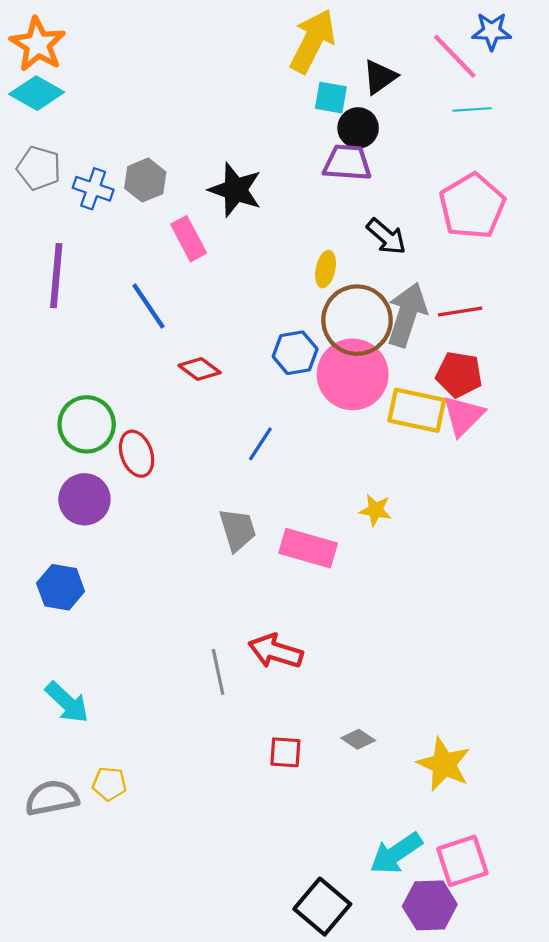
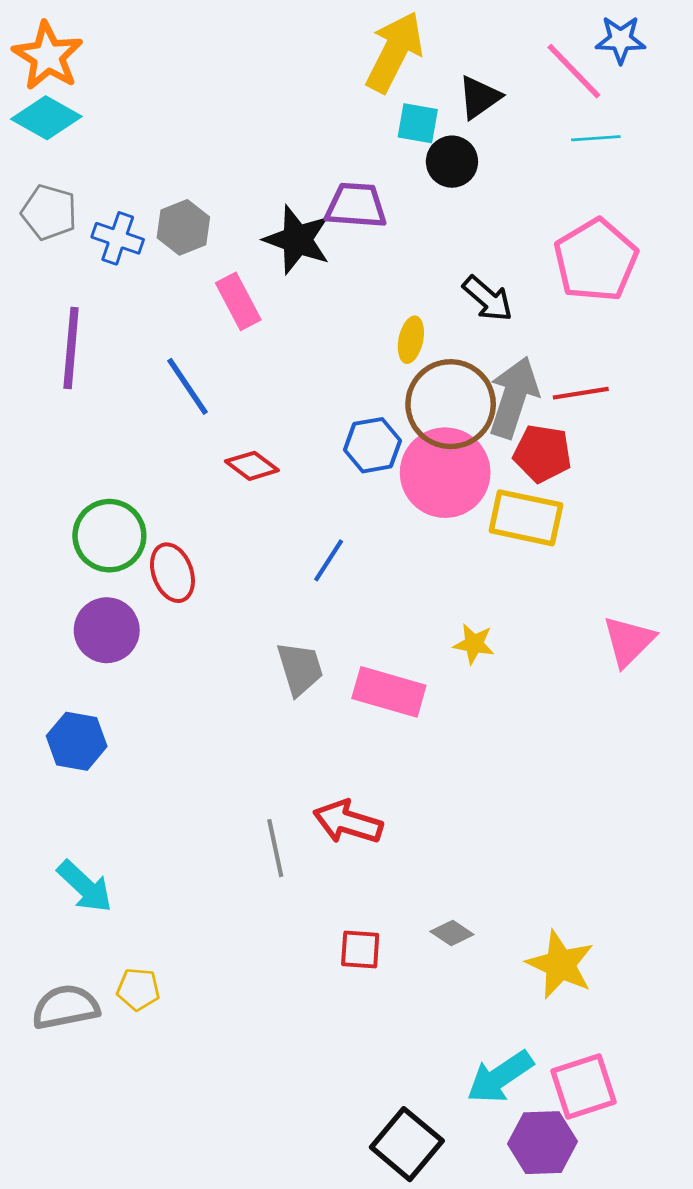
purple trapezoid: (347, 163) -> (356, 205), moved
red pentagon: (459, 374) -> (542, 453), moved
pink triangle: (463, 416) -> (629, 641), moved

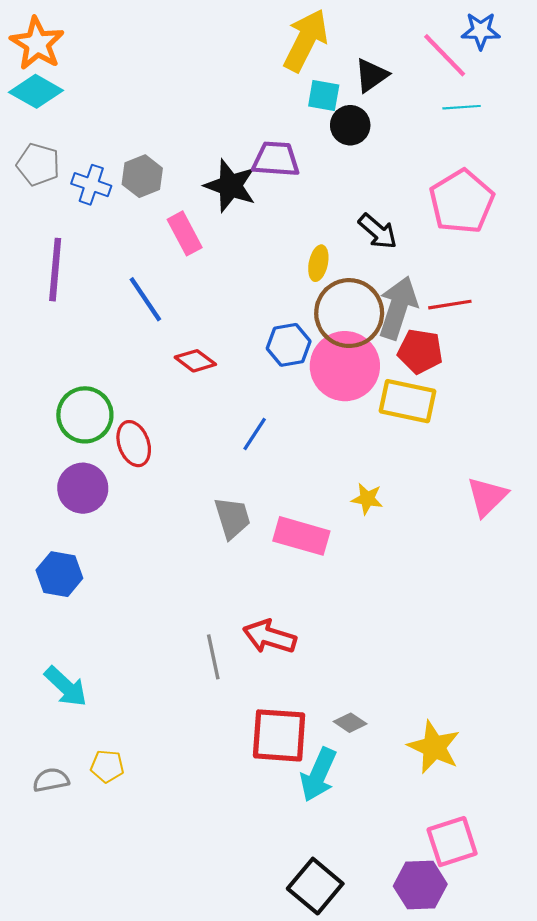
red square: (360, 949) -> (279, 735), size x1.8
gray semicircle: (66, 1007) -> (51, 780), size x0.7
cyan arrow: (500, 1077) -> (318, 775), moved, turned -32

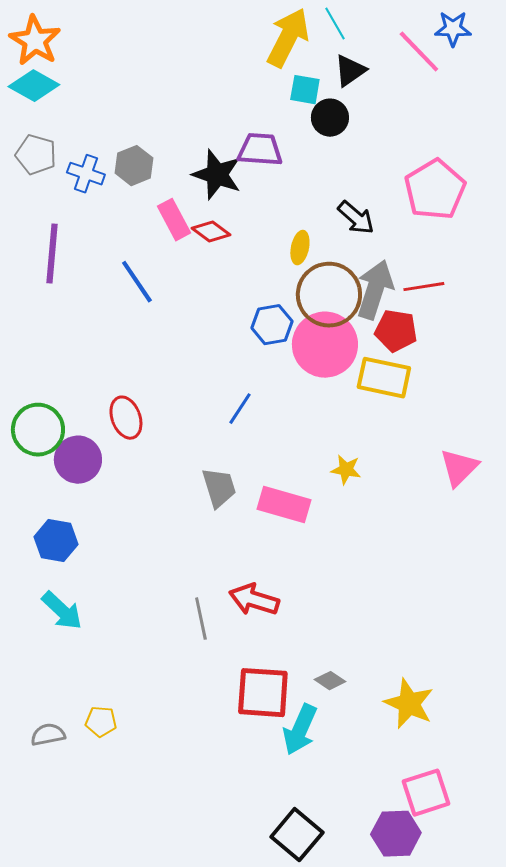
cyan line: (462, 107) -> (335, 24), moved, turned 64
red diamond: (195, 361) -> (211, 232), moved
green circle: (85, 415) -> (38, 430), moved
cyan arrow: (66, 687) -> (62, 611), moved

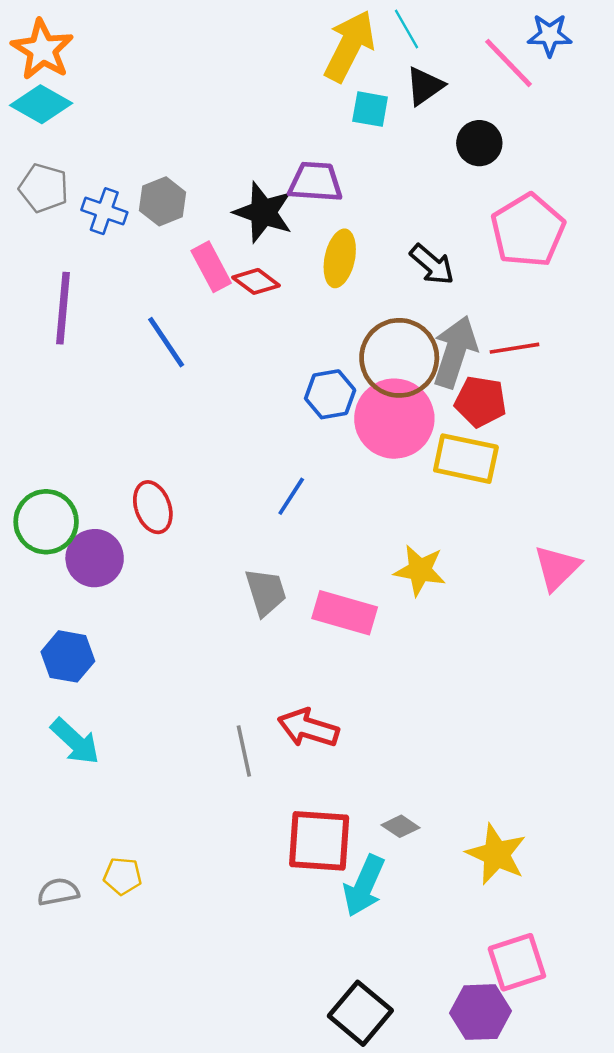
black circle: (330, 118) -> (479, 143), moved
yellow ellipse: (300, 248) -> (340, 258), moved, size x1.4
yellow star: (346, 470) -> (420, 570), size x1.4

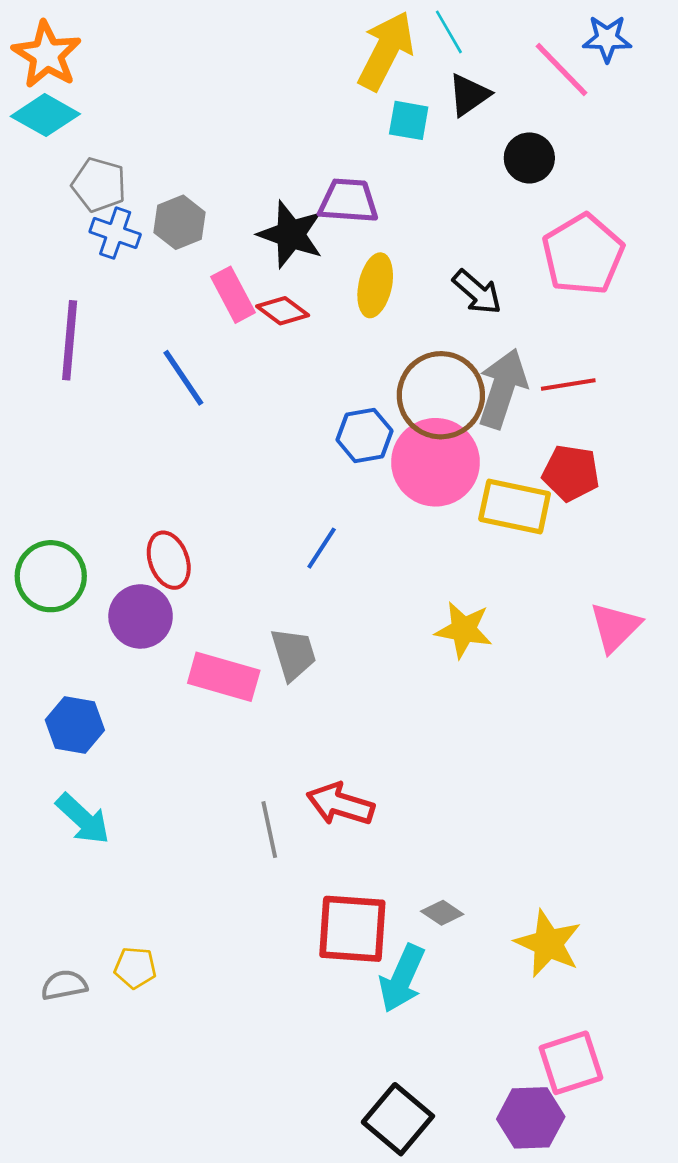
gray pentagon: (44, 188) -> (99, 185), moved
red pentagon: (481, 402) -> (571, 473), moved
purple circle: (95, 558) -> (141, 616), moved
pink rectangle: (345, 613) -> (224, 677), moved

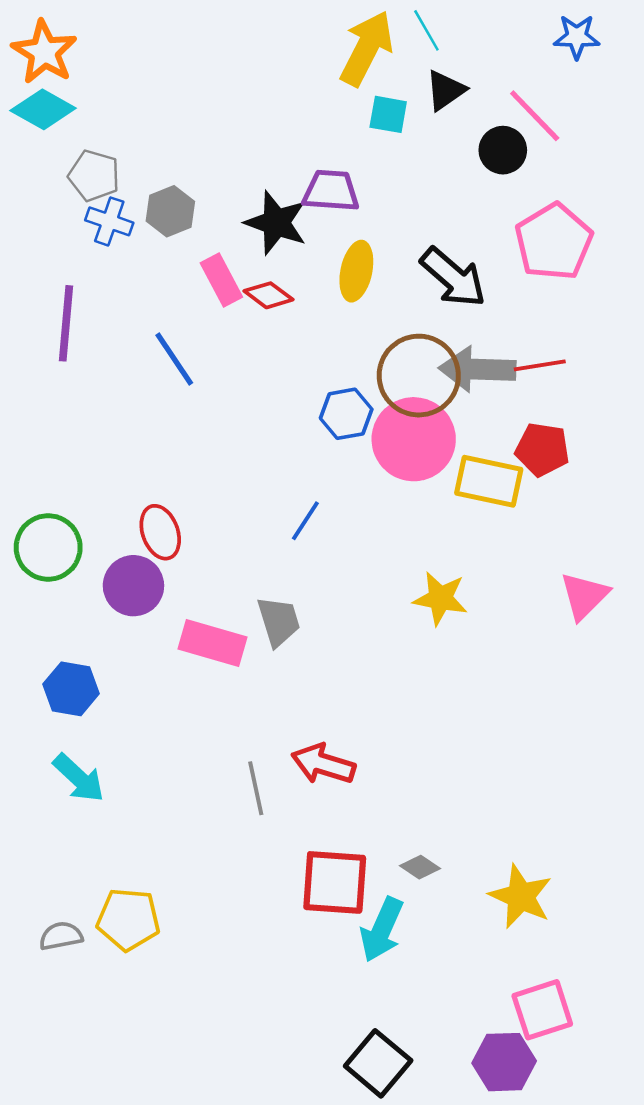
pink line: (562, 69) -> (535, 116), moved
black arrow: (477, 292) -> (453, 277), size x1.4
gray arrow: (503, 389) -> (477, 369), turned -106
yellow pentagon: (135, 968) -> (128, 919), size x1.6

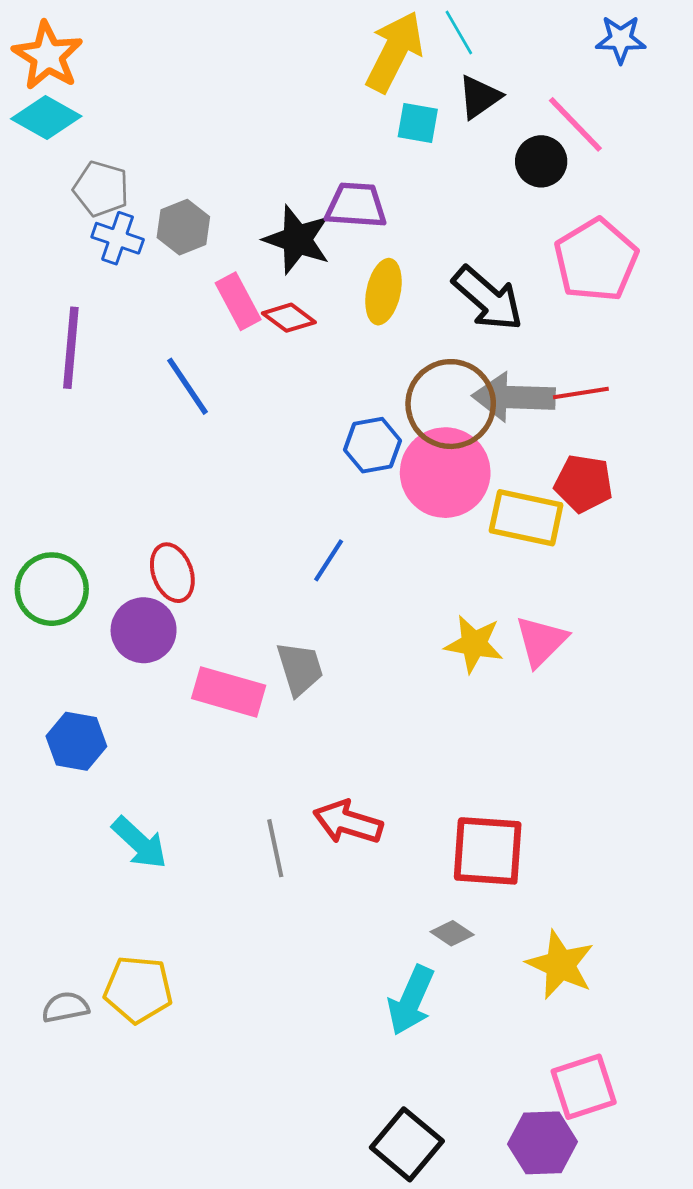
pink triangle: (584, 596) -> (541, 641), moved
cyan arrow: (79, 778) -> (139, 843), moved
red square: (335, 882) -> (488, 851), moved

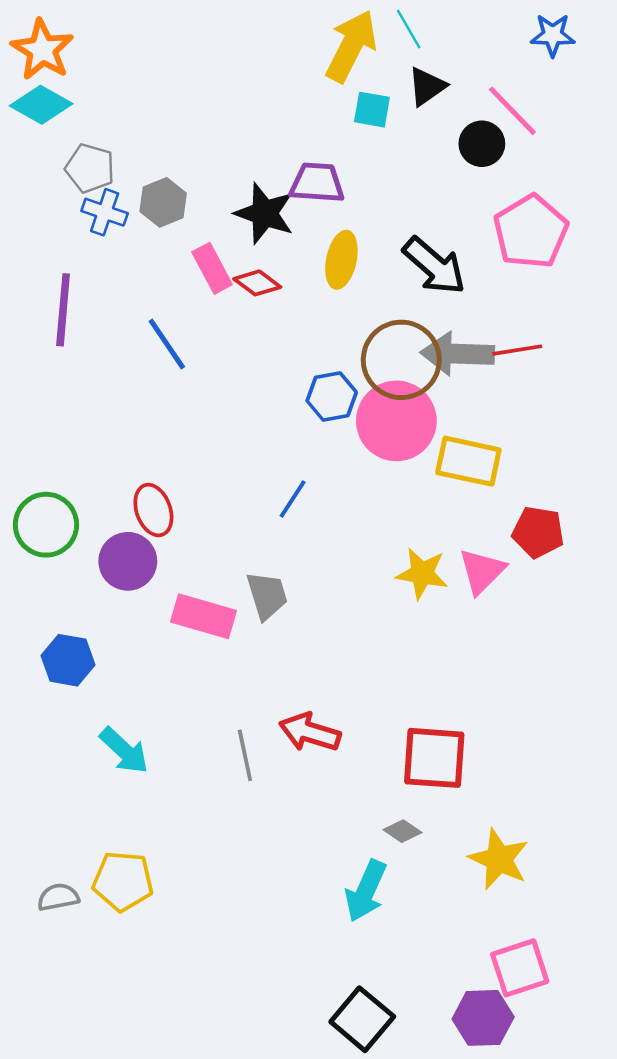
red pentagon: (584, 484) -> (538, 532), moved

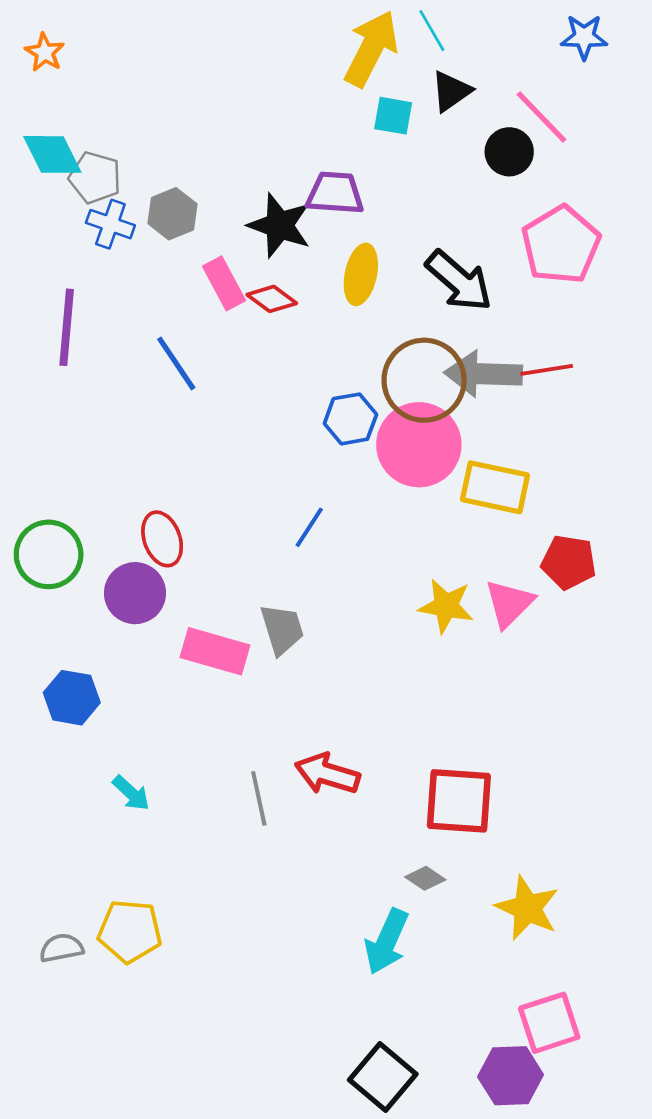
orange star: (42, 50) -> (45, 52), size x0.6
cyan diamond: (41, 105) -> (52, 154), moved, turned 34
cyan arrow: (124, 751) -> (131, 793), size x0.7

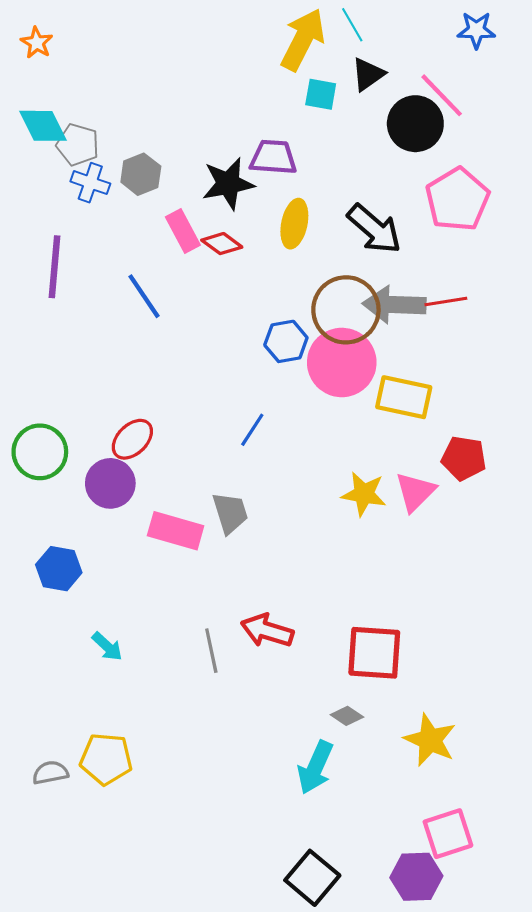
black circle: (509, 152) -> (415, 124), size x1.4
black star: (280, 225) -> (228, 184), turned -30
red ellipse: (162, 539) -> (132, 439), turned 66

